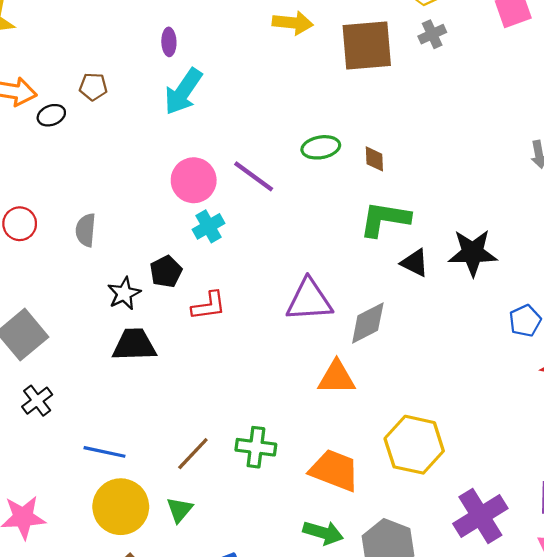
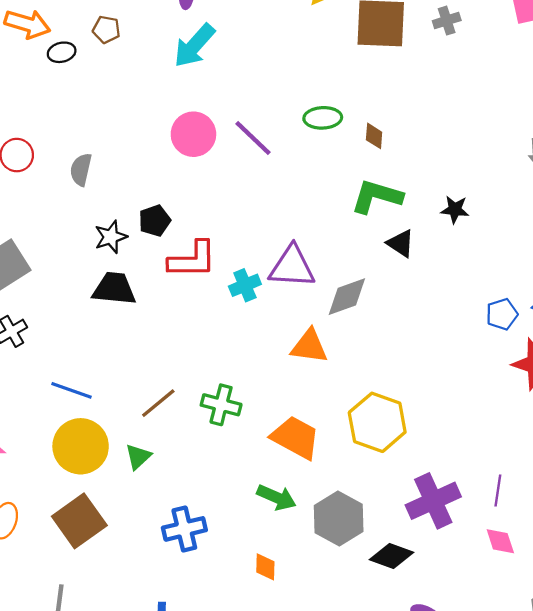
cyan cross: (208, 226) -> (245, 285), moved
black star: (473, 253) -> (455, 210), moved, size x0.6
red L-shape: (209, 306) -> (192, 260), size x1.4

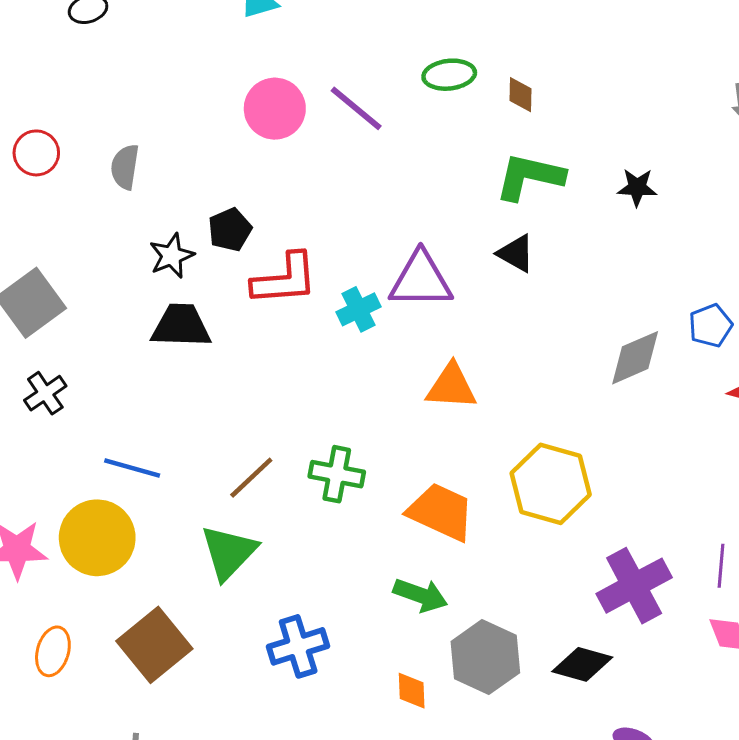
black triangle: (401, 243) -> (516, 253), moved
gray diamond: (347, 297) -> (635, 358), moved
yellow circle: (81, 446) -> (97, 538), moved
green triangle: (138, 457) -> (229, 552), size x1.6
gray hexagon: (339, 518) -> (485, 657), moved

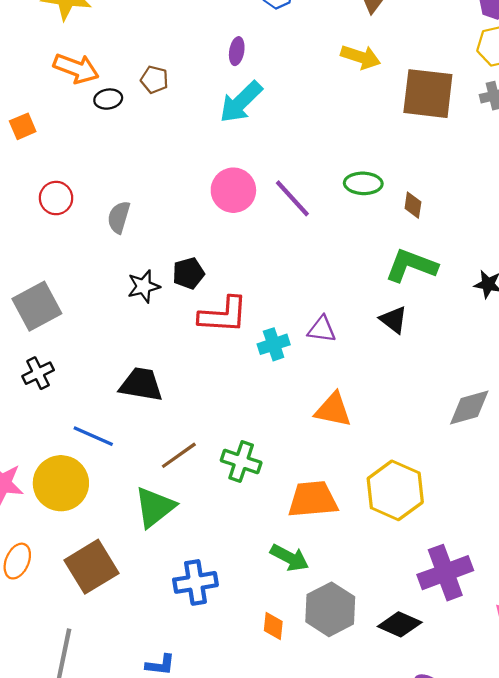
purple triangle: (421, 280) -> (322, 329), size x0.6
black trapezoid: (181, 326) -> (141, 384), moved
orange trapezoid: (441, 512) -> (313, 499), turned -38

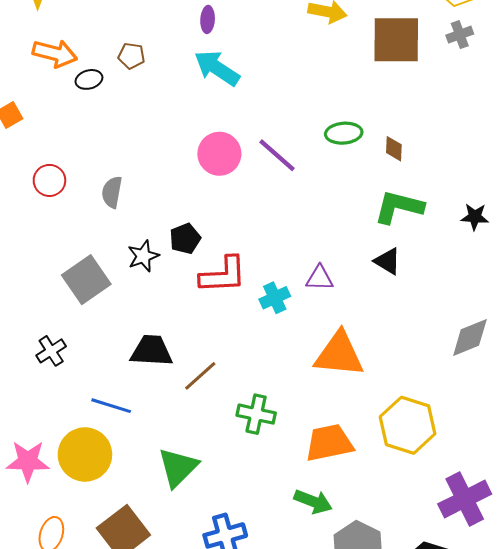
cyan arrow: (241, 102) -> (217, 68), turned 84
gray square: (37, 306) -> (86, 280), moved
orange triangle: (333, 410) -> (339, 354), size x1.4
brown line: (179, 455) -> (200, 376), moved

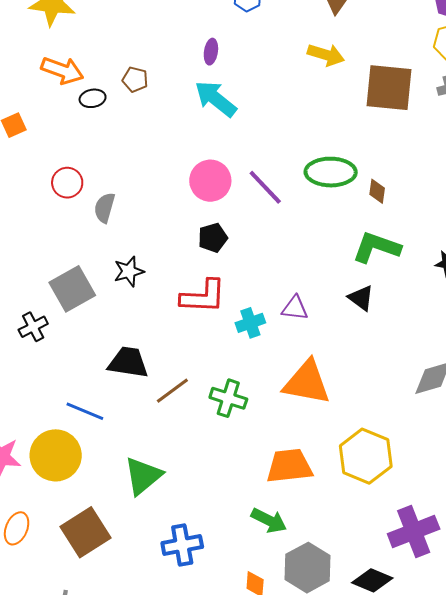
green ellipse: (344, 133) -> (331, 172), size x1.4
red circle: (49, 180) -> (67, 183), moved
black pentagon: (185, 239) -> (213, 238), moved
black cross: (51, 351) -> (33, 327), moved
green cross: (256, 414) -> (228, 398), moved

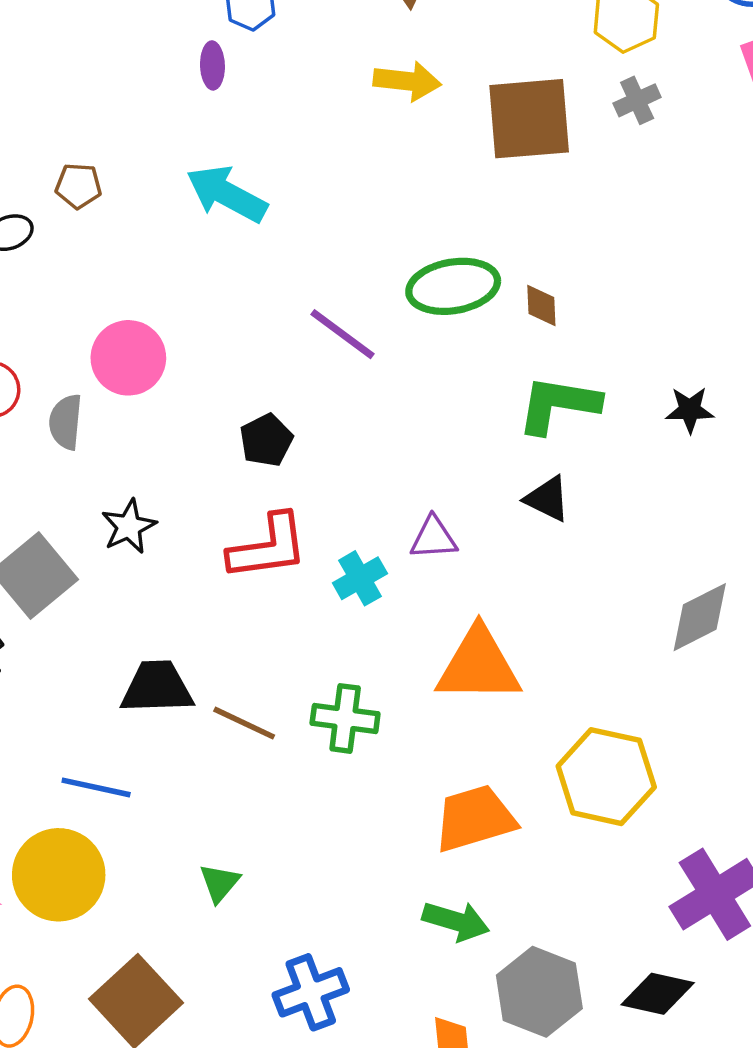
purple ellipse: (211, 52) -> (212, 65), moved
pink circle: (210, 181) -> (128, 358), moved
brown line: (172, 391) -> (244, 723), turned 72
green triangle: (143, 476) -> (220, 883), size x0.6

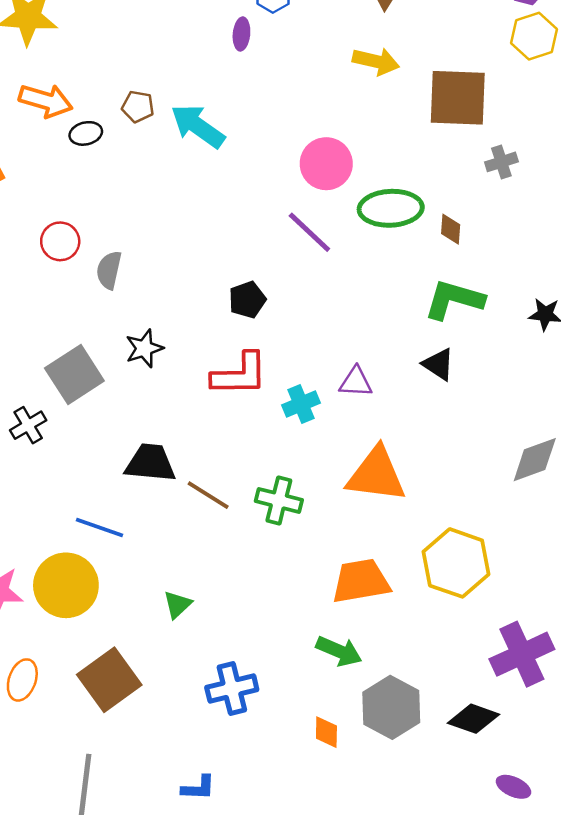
gray cross: (637, 100) -> (501, 162), moved
cyan arrow: (227, 194) -> (198, 126), moved
pink circle: (128, 358) -> (326, 164), moved

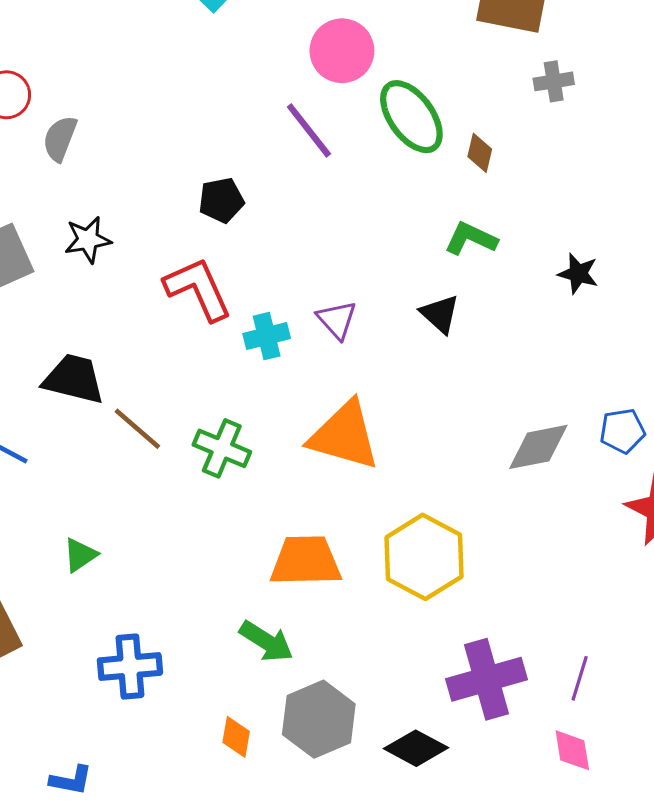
green ellipse: (391, 208) -> (411, 117), turned 48
green L-shape: (454, 300) -> (471, 239), size x0.7
red L-shape: (240, 374) -> (198, 289), turned -122
purple triangle: (356, 382) -> (337, 320), turned 36

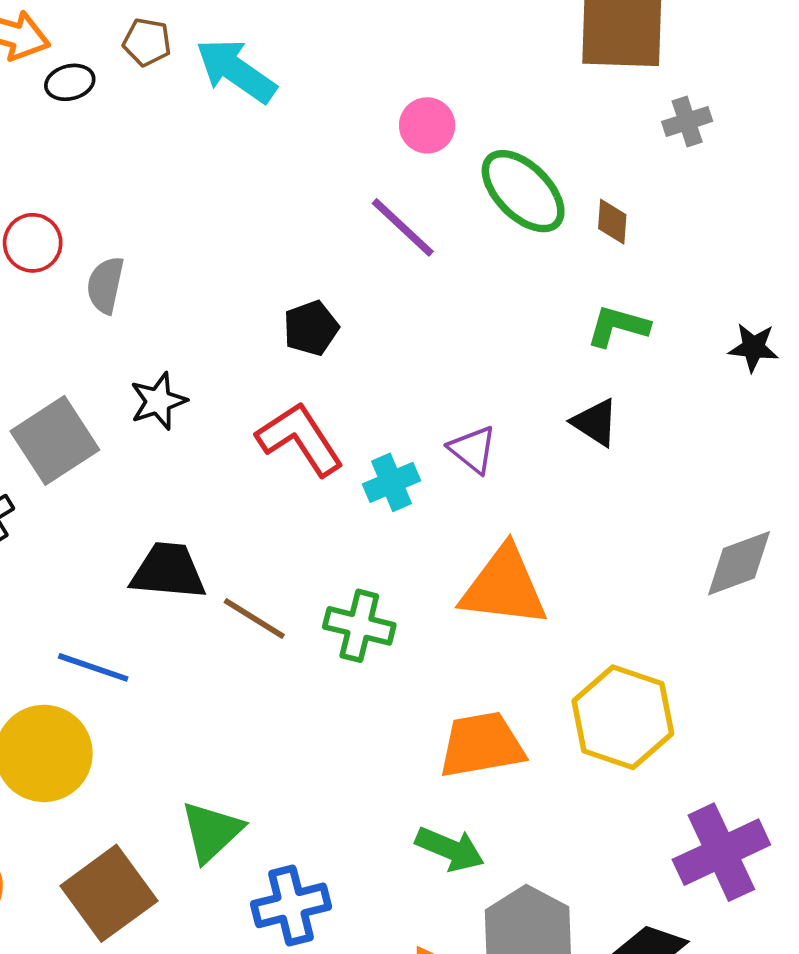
pink circle: (342, 51) -> (427, 125), size x0.7
green triangle: (80, 555) -> (211, 832), moved, size x1.5

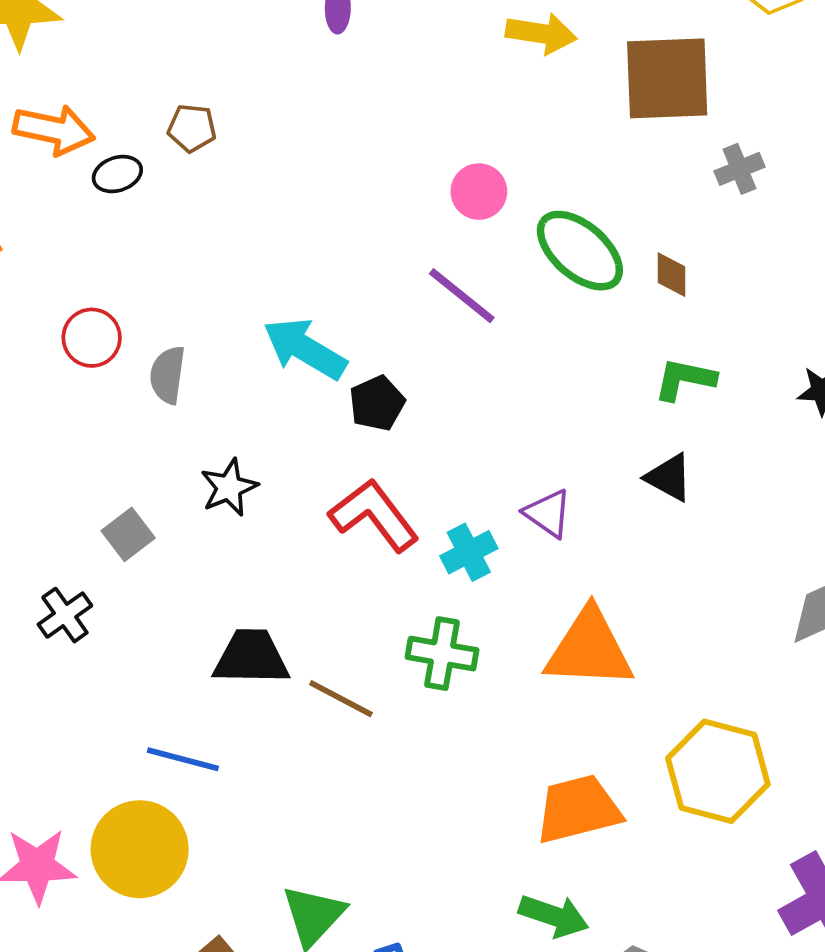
cyan arrow: (236, 71) -> (305, 349), moved
gray square: (55, 440) -> (128, 534), size x0.6
green cross: (359, 626) -> (442, 654), moved

